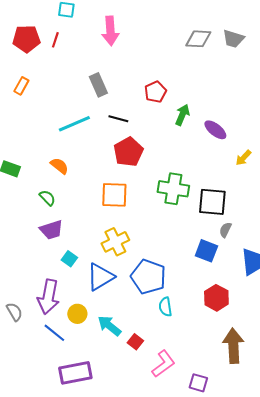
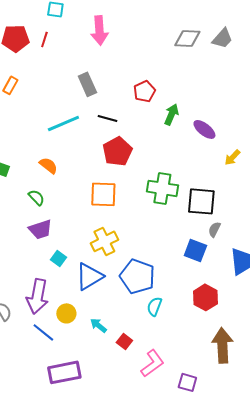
gray trapezoid: (233, 39) -> (222, 38), turned -65
cyan semicircle: (165, 307) -> (154, 306), turned 30
cyan arrow: (109, 326) -> (98, 325), size x0.7

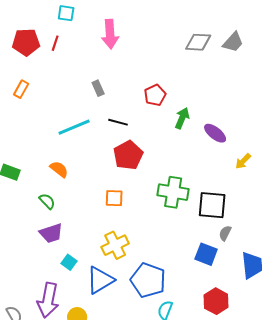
gray rectangle: (87, 84) -> (98, 88), size x0.7
orange square: (103, 194) -> (114, 198), size x0.7

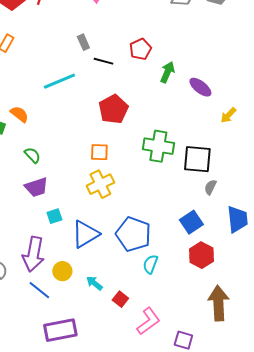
black line: (118, 122) -> (103, 61), moved
orange semicircle: (59, 169) -> (19, 114), moved
yellow cross: (115, 245) -> (100, 184), moved
blue square: (206, 254) -> (191, 222), moved, turned 35
cyan square: (69, 262) -> (54, 216), turned 35

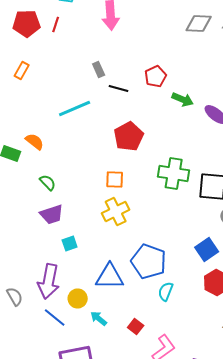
green arrow: (167, 72) -> (183, 100), turned 90
blue triangle: (85, 234) -> (110, 276), moved, turned 32
cyan arrow: (94, 283) -> (99, 318), moved

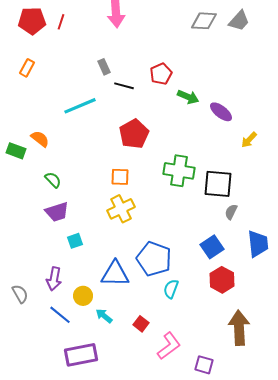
purple arrow: (49, 282) -> (54, 279), size x0.7

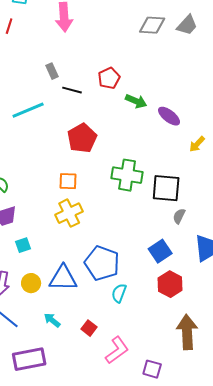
yellow circle: (83, 296) -> (31, 283), moved

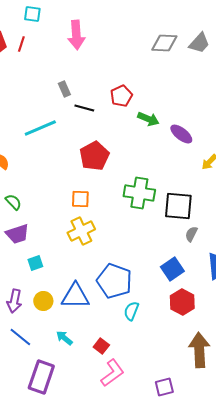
pink L-shape: (117, 350) -> (112, 373), moved
purple rectangle: (29, 359) -> (41, 377), turned -60
purple square: (152, 369) -> (164, 387), turned -30

